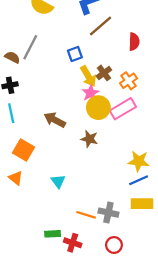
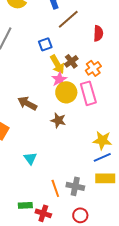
pink rectangle: (123, 109) -> (88, 93), turned -75
orange line: (86, 215) -> (55, 188), turned 54

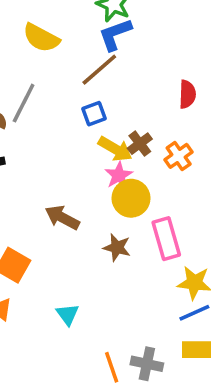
brown line: (68, 19) -> (99, 70), moved
yellow arrow: (57, 64) -> (115, 149), turned -30
pink rectangle: (88, 93) -> (166, 239), moved

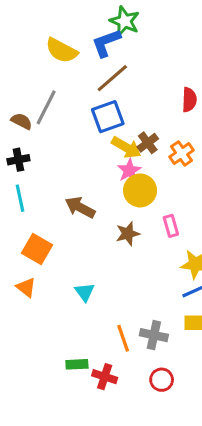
blue L-shape: (115, 34) -> (106, 43), moved
blue square: (94, 114) -> (108, 117), size x1.5
pink rectangle: (166, 239) -> (171, 226), size x0.6
brown star: (117, 248) -> (128, 234), turned -30

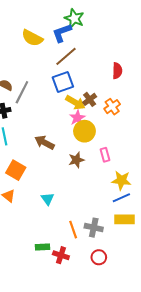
gray line: (46, 107) -> (22, 92), moved

